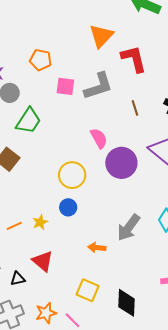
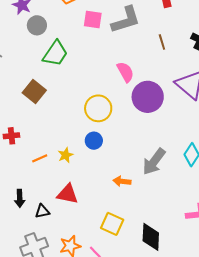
red triangle: (43, 261) -> (68, 194), turned -30

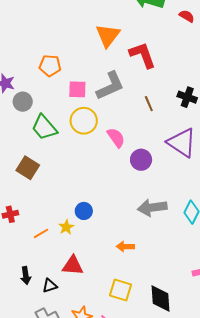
green trapezoid: (55, 53) -> (44, 127), turned 112
purple circle: (148, 97) -> (141, 160), size x0.7
yellow circle: (98, 108) -> (84, 121), moved
blue circle: (94, 141) -> (84, 211), moved
gray arrow: (154, 162) -> (152, 208), moved, turned 52

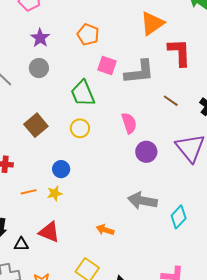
gray circle: (23, 102) -> (39, 68), moved
brown line: (149, 104) -> (171, 101), turned -49
yellow circle: (84, 121) -> (80, 128), moved, size x0.7
green trapezoid: (44, 127) -> (83, 93), moved
blue circle: (84, 211) -> (61, 169), moved

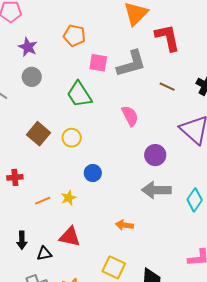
yellow circle: (80, 128) -> (72, 138), moved
purple circle: (146, 152) -> (155, 155), moved
blue circle: (61, 169) -> (93, 173), moved

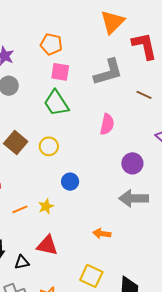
pink square: (98, 63) -> (60, 72), moved
pink semicircle: (130, 116) -> (107, 124), turned 40

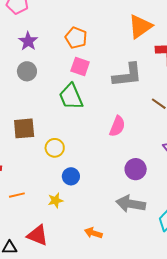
brown square: (16, 142) -> (24, 128), turned 35
yellow circle: (49, 146) -> (55, 148), moved
yellow star: (46, 206) -> (55, 200), moved

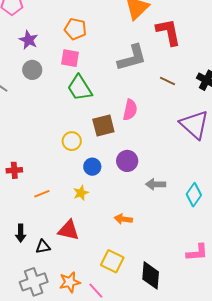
pink square: (80, 67) -> (70, 58), moved
brown square: (24, 128) -> (103, 125), moved
purple circle: (136, 169) -> (127, 161), moved
gray arrow: (131, 204) -> (156, 184), size x0.7

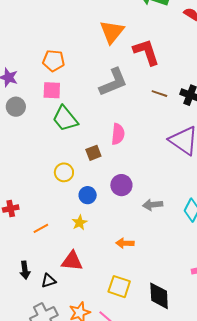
brown line: (167, 81) -> (159, 94), moved
brown square: (103, 125) -> (93, 153), size x0.7

